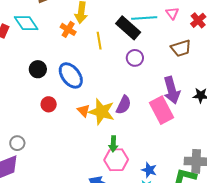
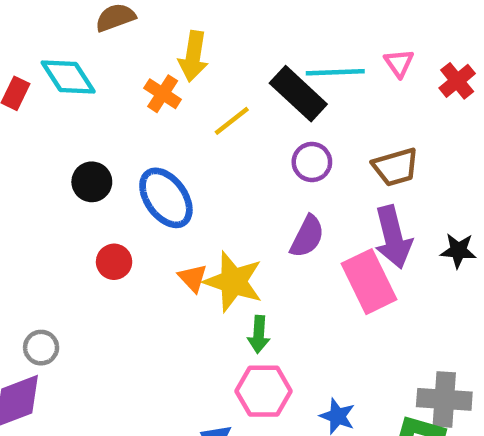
yellow line: (99, 41) -> (232, 121), turned 60
brown trapezoid: (181, 48) -> (395, 167), moved
purple semicircle: (124, 105) -> (307, 236), moved
green arrow: (113, 144) -> (259, 334), moved

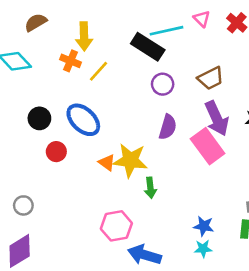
yellow line: (232, 121) -> (99, 71), moved
red circle: (114, 262) -> (56, 152), moved
gray circle: (41, 348) -> (23, 205), moved
pink hexagon: (264, 391) -> (116, 226), moved

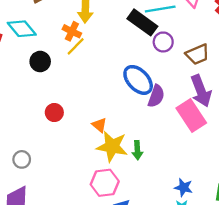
yellow line: (99, 71) -> (76, 46), moved
purple circle: (163, 84) -> (163, 42), moved
black circle: (39, 118) -> (40, 62), moved
blue ellipse: (83, 120) -> (138, 80), moved
yellow star: (130, 160) -> (112, 146), moved

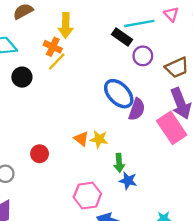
black rectangle: (142, 22) -> (122, 37), size x0.7
red circle: (54, 113) -> (40, 154), moved
yellow star: (112, 146) -> (99, 139), moved, size x0.6
blue star: (184, 188) -> (128, 181), moved

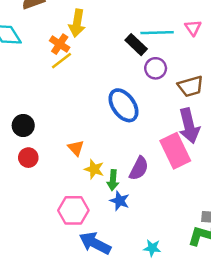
black circle: (22, 77) -> (23, 125), moved
purple semicircle: (137, 109) -> (139, 168), moved
yellow star: (99, 139) -> (94, 169), moved

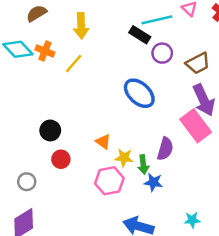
orange cross: (60, 44) -> (45, 51), moved
pink hexagon: (73, 210) -> (109, 181), moved

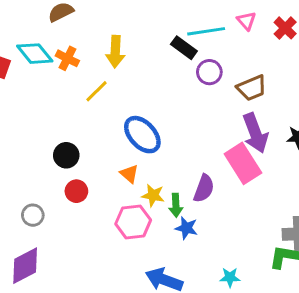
yellow arrow: (81, 26) -> (115, 52), moved
yellow line: (74, 63) -> (96, 91), moved
blue ellipse: (139, 93) -> (142, 135), moved

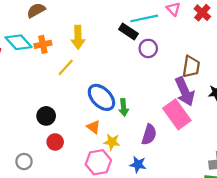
orange cross: (67, 58) -> (43, 44), turned -35
brown trapezoid: (252, 88) -> (191, 67), moved, turned -55
green arrow: (176, 205) -> (124, 107), moved

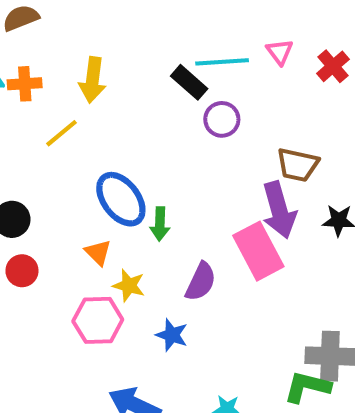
brown trapezoid: (191, 67) -> (298, 165), turned 85

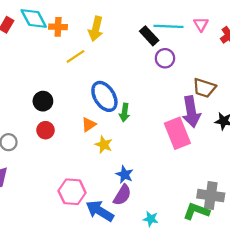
orange triangle: (98, 253) -> (89, 125), turned 35
purple semicircle: (201, 282) -> (122, 195), moved
pink hexagon: (98, 320) -> (72, 192), moved

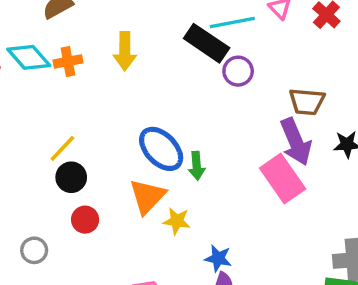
black rectangle: (149, 36) -> (207, 43), size x1.4
yellow line: (75, 56) -> (62, 148), moved
orange triangle: (89, 125) -> (147, 196), size x1.6

